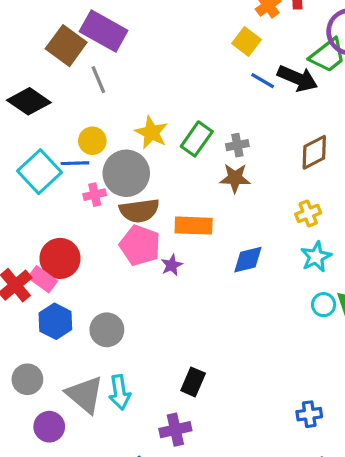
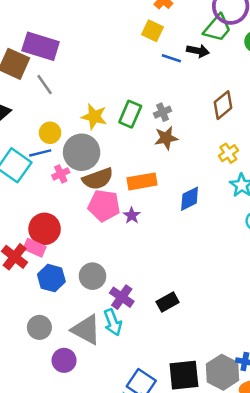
black arrow: (298, 78) -> (198, 51), size x0.7
black rectangle: (193, 382) -> (168, 302), turned 50
purple cross: (175, 430) -> (122, 297), moved, turned -30

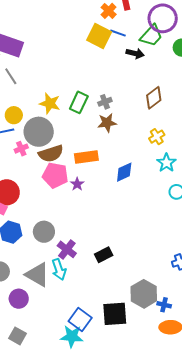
yellow square: (153, 31) -> (99, 36), size x1.4
blue line: (171, 58) -> (118, 33), moved
gray hexagon: (222, 372) -> (144, 294), moved

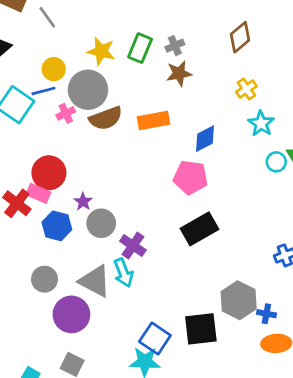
pink pentagon: (55, 175) -> (191, 177), moved
purple star: (77, 184) -> (83, 202), moved
black rectangle: (104, 255) -> (200, 229), moved, size x1.5
purple circle: (19, 299) -> (71, 314), size x1.4

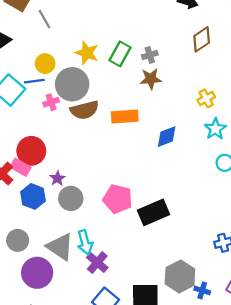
brown diamond: (240, 37) -> (202, 39), moved
pink pentagon: (191, 177) -> (118, 199), moved
purple cross: (133, 246) -> (97, 262), moved

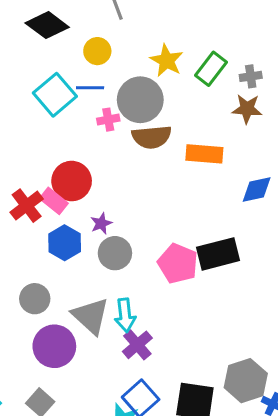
yellow circle: (45, 64) -> (97, 51), moved
black rectangle: (154, 212) -> (218, 254), moved

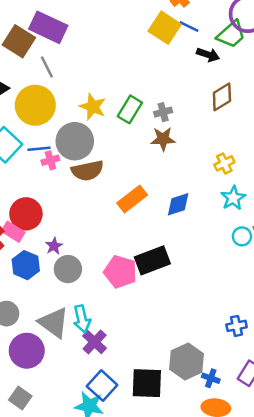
yellow circle: (97, 51) -> (35, 105), size x1.8
blue line: (90, 88) -> (39, 149), moved
orange rectangle: (204, 154) -> (132, 199), moved, turned -36

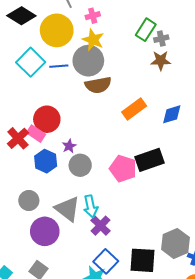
yellow star: (93, 107) -> (93, 40), moved
green rectangle: (130, 109) -> (146, 30), moved
pink cross: (50, 160) -> (93, 16), moved

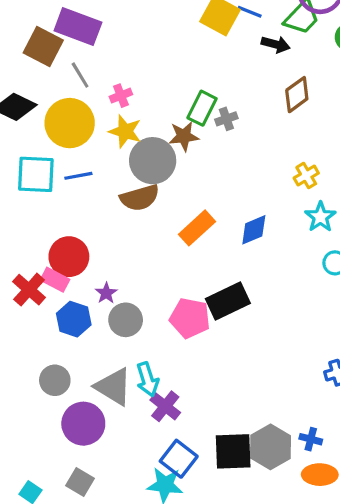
gray circle: (88, 61) -> (153, 161), moved
brown star: (161, 61) -> (184, 136), moved
cyan square: (31, 62) -> (36, 174), turned -36
gray hexagon: (175, 243) -> (271, 447), moved

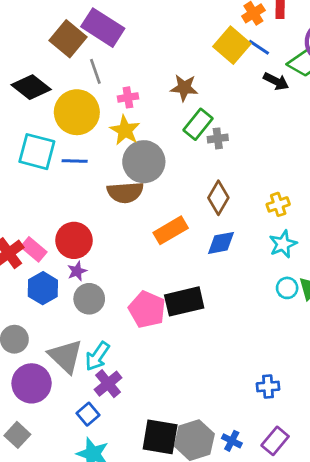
brown diamond: (297, 95) -> (218, 198), moved, turned -36
brown star: (184, 136) -> (184, 88), moved
red circle: (69, 257) -> (74, 240), moved
cyan arrow: (147, 379) -> (97, 356), turned 40
blue square: (179, 459) -> (88, 414), moved, size x0.7

